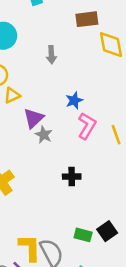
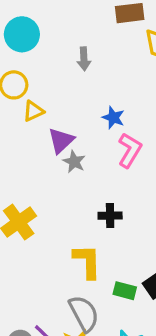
blue star: (74, 100) -> (113, 118), turned -30
yellow L-shape: (30, 248) -> (87, 261), moved

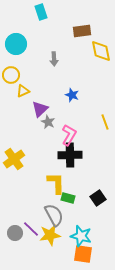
pink L-shape: (130, 150) -> (69, 135), moved
black cross: (110, 216) -> (70, 155), size x1.6
green rectangle: (125, 291) -> (68, 198), moved

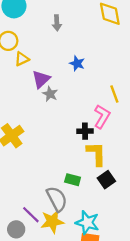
pink L-shape: (69, 135) -> (102, 116), moved
black cross: (70, 155) -> (85, 131), moved, size x0.6
yellow L-shape: (56, 183) -> (96, 154), moved
gray circle: (15, 233) -> (16, 229), moved

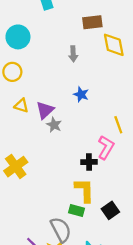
gray arrow: (57, 23) -> (73, 54), moved
yellow triangle: (22, 59) -> (21, 106), moved, turned 42
yellow L-shape: (96, 154) -> (84, 190), moved

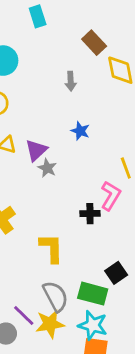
brown rectangle: (92, 22) -> (94, 43), turned 54
yellow L-shape: (84, 190) -> (51, 248), moved
green rectangle: (77, 210) -> (93, 294), moved, size x1.5

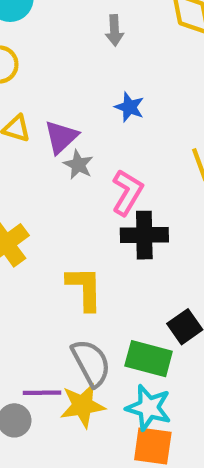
pink L-shape: (111, 196) -> (127, 192), moved
black cross: (90, 214) -> (144, 235), size x1.5
purple line: (24, 316) -> (42, 393), turned -45

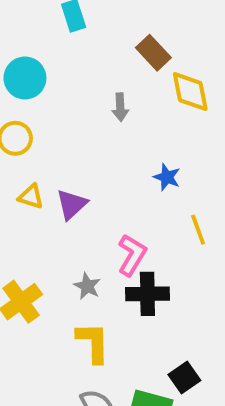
blue star: (129, 107) -> (167, 177), moved
gray star: (78, 165) -> (87, 286), moved

